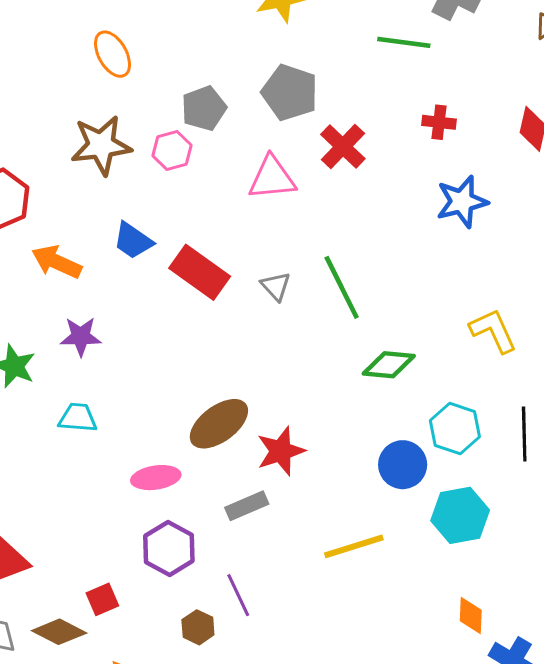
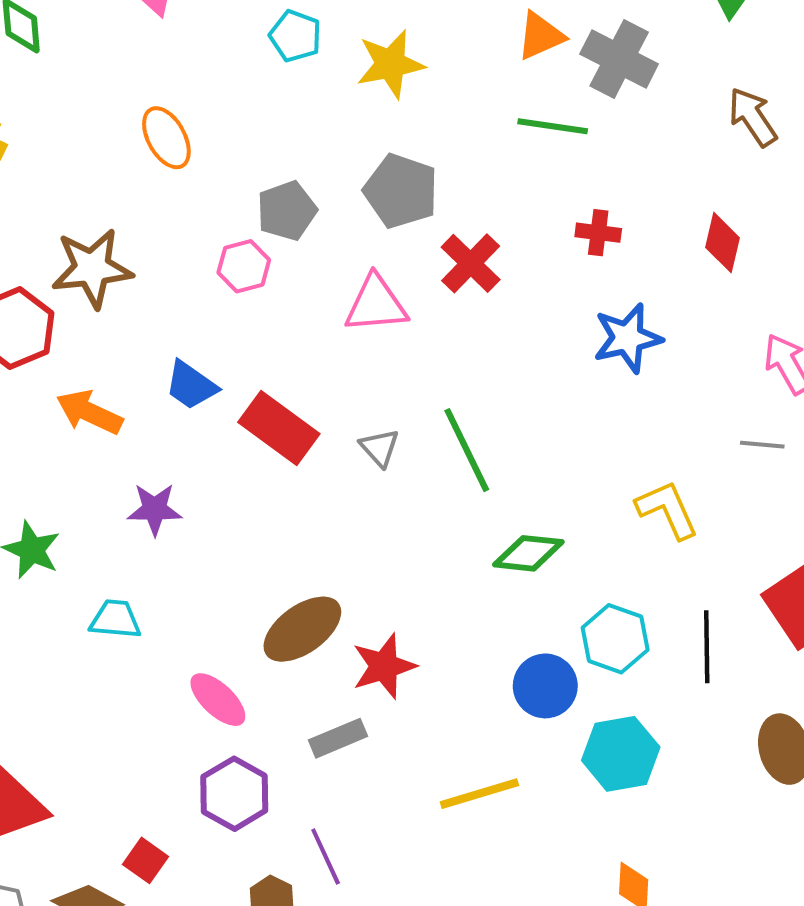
brown star: (101, 145) -> (92, 268), moved
purple star: (81, 336) -> (155, 509), moved
pink ellipse: (156, 478) -> (218, 700), turned 51
red square: (102, 599) -> (146, 860), turned -32

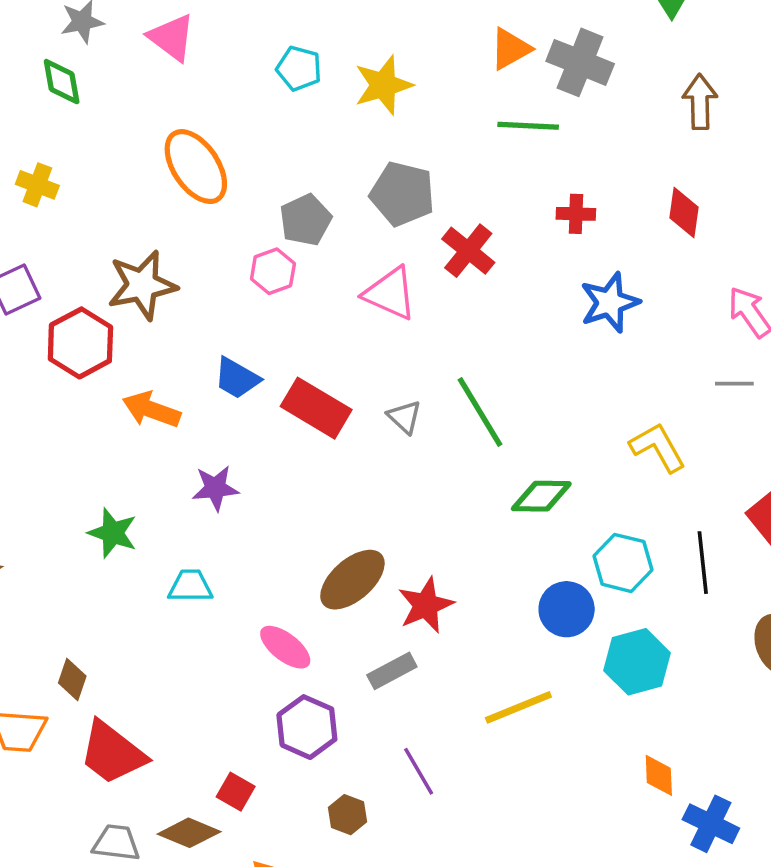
brown arrow: (753, 117) -> (700, 102), turned 38
orange ellipse: (166, 138) -> (196, 167), size x1.4
pink triangle: (376, 304) -> (390, 293), turned 34
purple line: (326, 857) -> (419, 771), moved

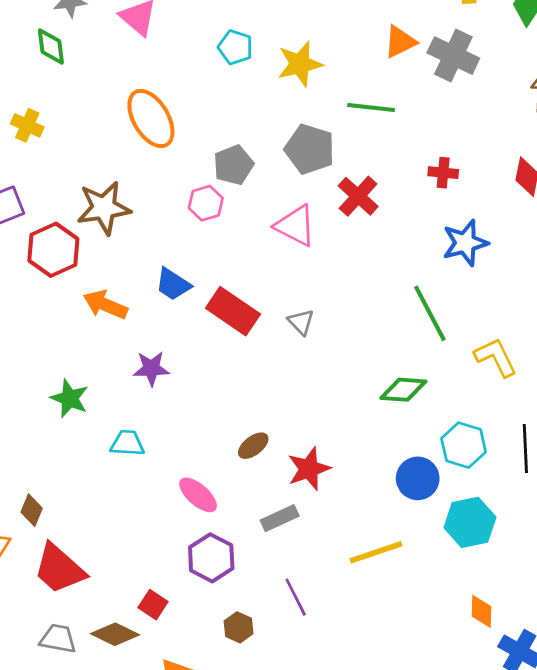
green line: (528, 126) -> (371, 107), moved
green line: (480, 412) -> (430, 313), moved
brown ellipse: (352, 580) -> (253, 446), size x0.6

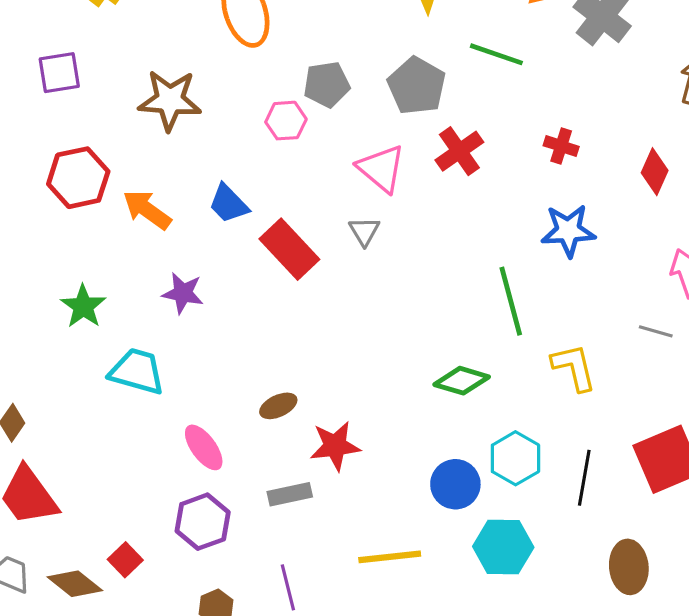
red hexagon: (53, 250) -> (78, 178), moved
gray triangle: (301, 322) -> (364, 231), moved
cyan trapezoid: (127, 443) -> (137, 371), size x1.4

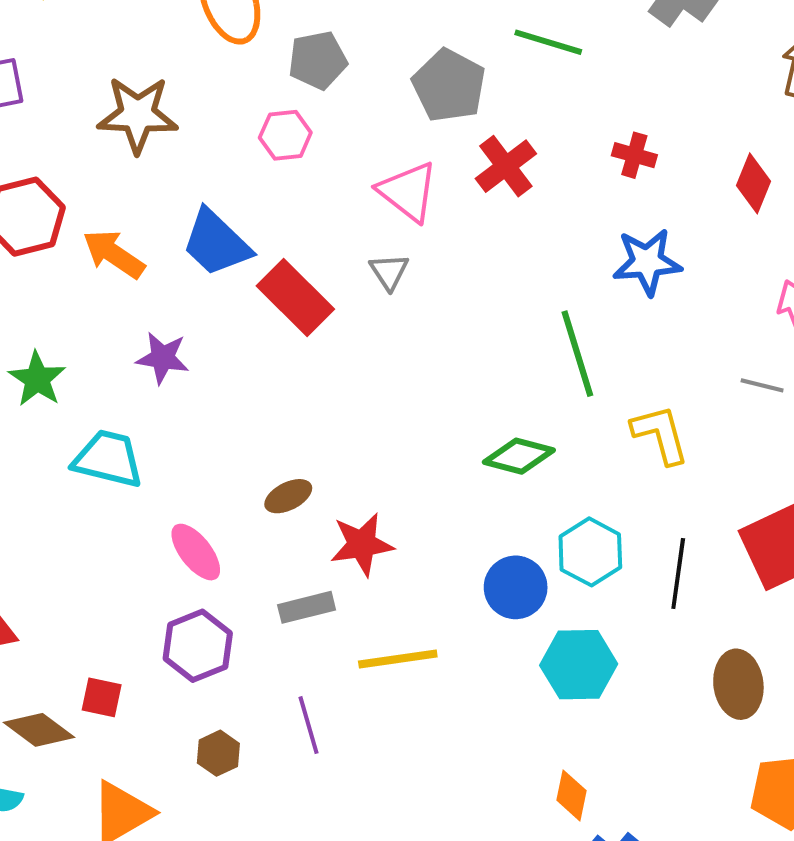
gray pentagon: (327, 84) -> (318, 60), moved
blue trapezoid: (228, 204) -> (216, 243), size x1.4
yellow line: (390, 557) -> (398, 659), moved
red square: (125, 560) -> (102, 697), turned -32

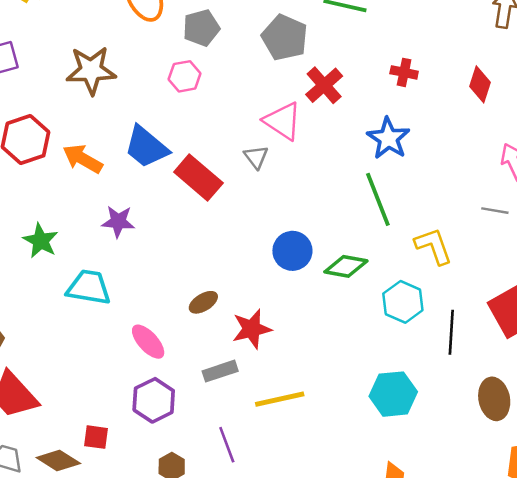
pink triangle: (408, 192) -> (283, 121), moved
blue star: (647, 262) -> (388, 138), moved, turned -30
cyan hexagon: (590, 552) -> (403, 302), moved
blue circle: (516, 587) -> (292, 251), moved

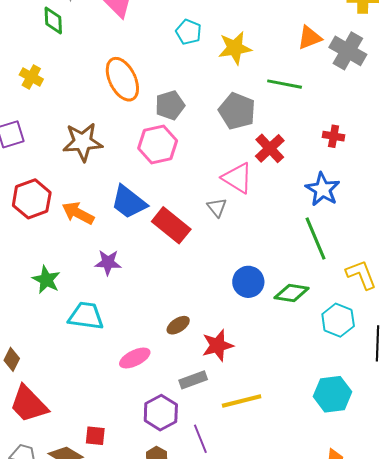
pink hexagon: (185, 76) -> (158, 145), size x1.5
pink ellipse: (148, 342) -> (135, 358), turned -72
purple hexagon: (154, 400) -> (161, 413), moved

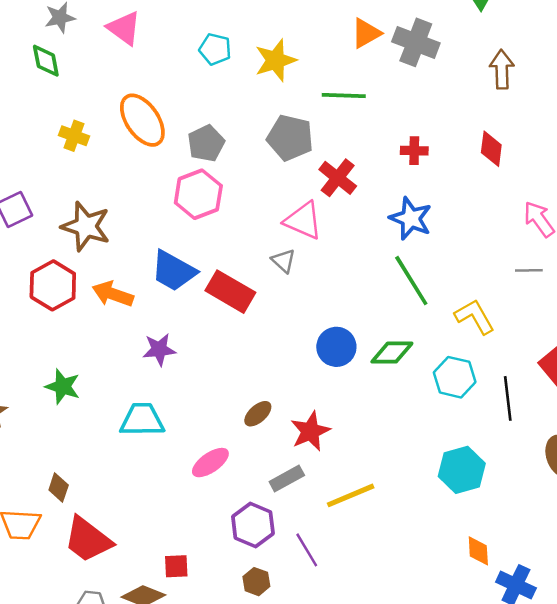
yellow cross: (31, 77) -> (74, 136), moved
brown star: (83, 142) -> (86, 226), moved, turned 30
green star: (46, 280) -> (63, 386), moved

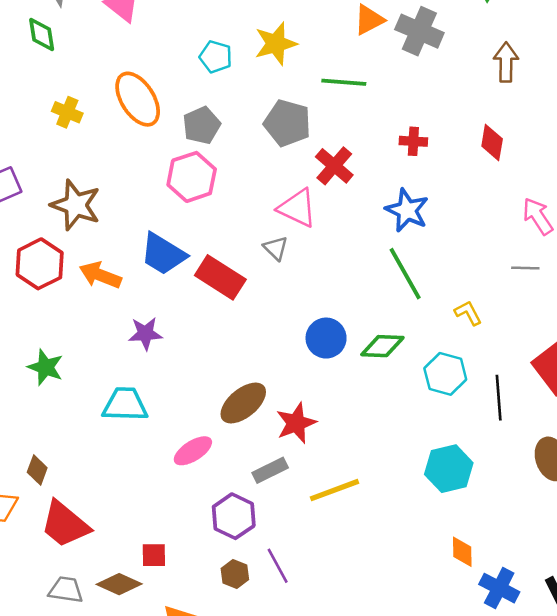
cyan pentagon: (215, 49) -> (216, 57), moved
yellow L-shape: (475, 317) -> (468, 313), size x0.7
brown ellipse: (258, 414) -> (243, 403), size x1.6
purple line: (307, 550) -> (278, 566), moved

